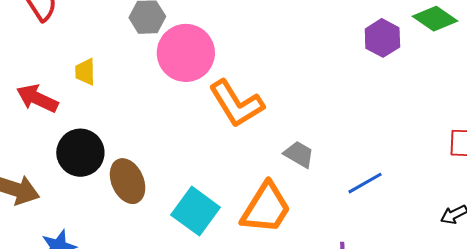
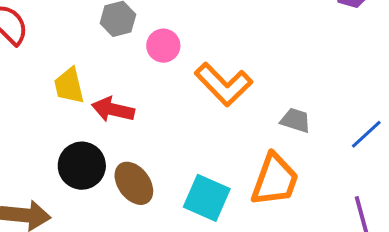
pink circle: (186, 53) -> (163, 46), size x0.6
yellow trapezoid: (85, 72) -> (69, 86), size x1.4
red arrow: (37, 98) -> (113, 110), moved

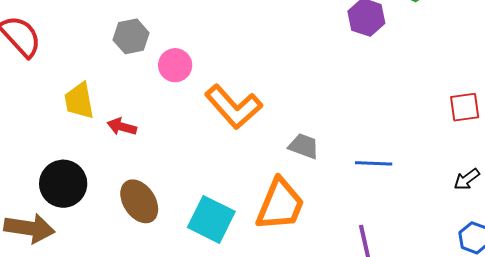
red arrow: (113, 110) -> (122, 127), size x0.7
blue line: (366, 134) -> (374, 163), turned 42
black circle: (82, 166) -> (63, 184), moved

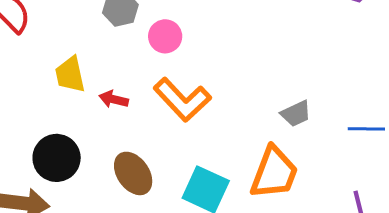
orange L-shape: (233, 107) -> (182, 100), moved
gray trapezoid: (304, 146) -> (296, 114), turned 136

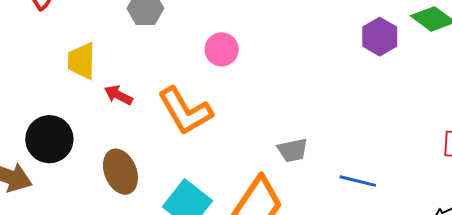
pink circle: (165, 36) -> (222, 49), moved

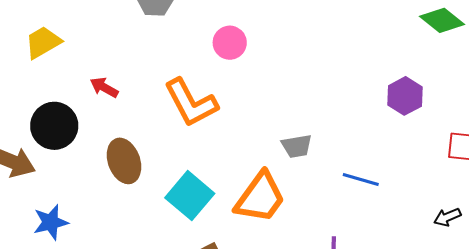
purple hexagon: (380, 37) -> (405, 96), moved
yellow trapezoid: (82, 61) -> (43, 42), moved, turned 57
red arrow: (118, 95) -> (104, 87), moved

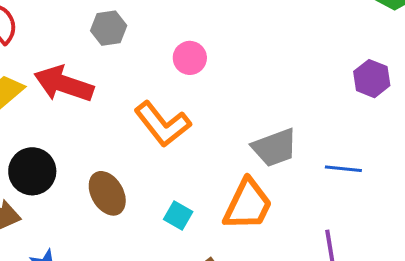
red arrow: (104, 87) -> (64, 84), moved, size x2.0
gray trapezoid: (297, 146) -> (274, 148), size x1.5
cyan square: (190, 196) -> (178, 215), size x0.6

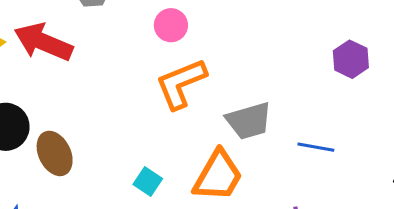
orange L-shape: (162, 124) -> (181, 84), moved, turned 102
brown ellipse: (107, 193) -> (55, 153), moved

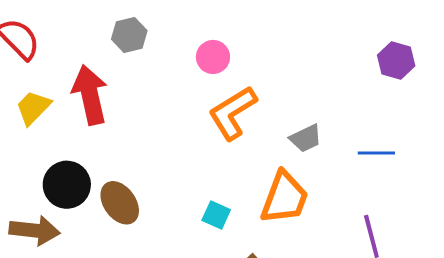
red arrow: (43, 42) -> (90, 95), turned 64
gray trapezoid: (249, 121) -> (306, 138), size x0.7

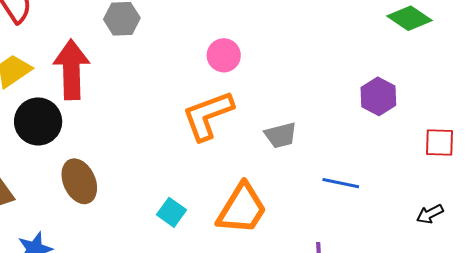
pink circle: (213, 57) -> (224, 55), moved
gray trapezoid: (306, 138) -> (281, 135), moved
black circle: (67, 185) -> (38, 121), moved

